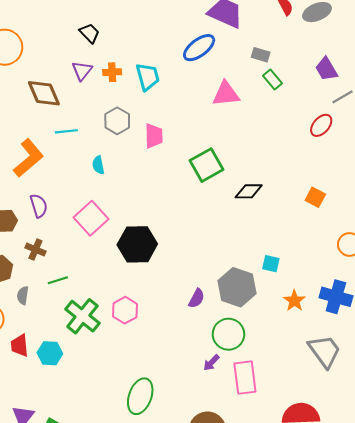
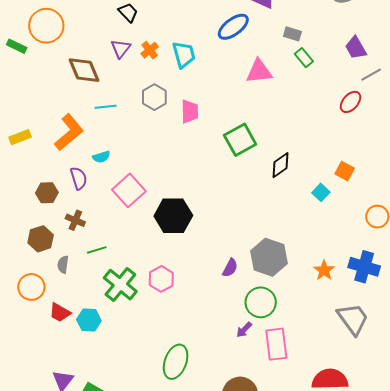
orange cross: (112, 72) -> (150, 50), turned -36
cyan semicircle: (98, 165) -> (101, 157), moved, turned -96
black diamond: (249, 191) -> (280, 165), turned -36
cyan square: (271, 264) -> (321, 192), moved, turned 30
red trapezoid: (20, 345) -> (60, 313), turned -55

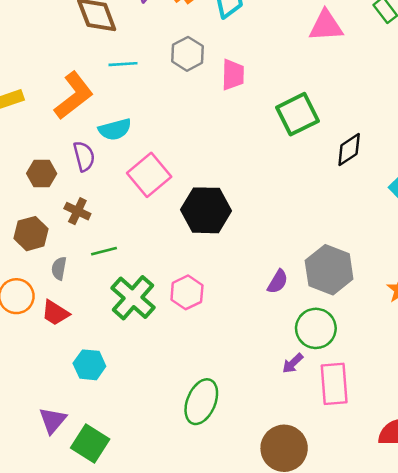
cyan semicircle: (101, 157) -> (115, 129), size x1.4
red trapezoid: (60, 313) -> (55, 313), moved
cyan hexagon: (89, 320) -> (89, 365), moved

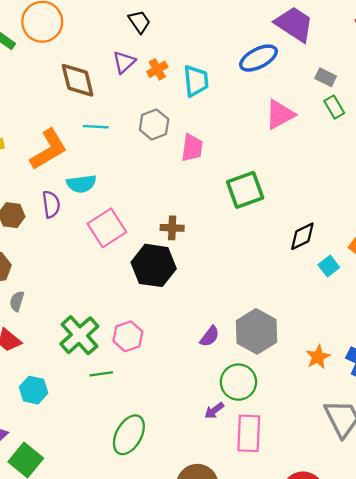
pink triangle: (326, 26) -> (280, 114), turned -32
black diamond: (349, 150) -> (302, 236), moved
brown cross: (77, 211) -> (172, 228), moved, turned -30
green line: (104, 251) -> (101, 374), moved

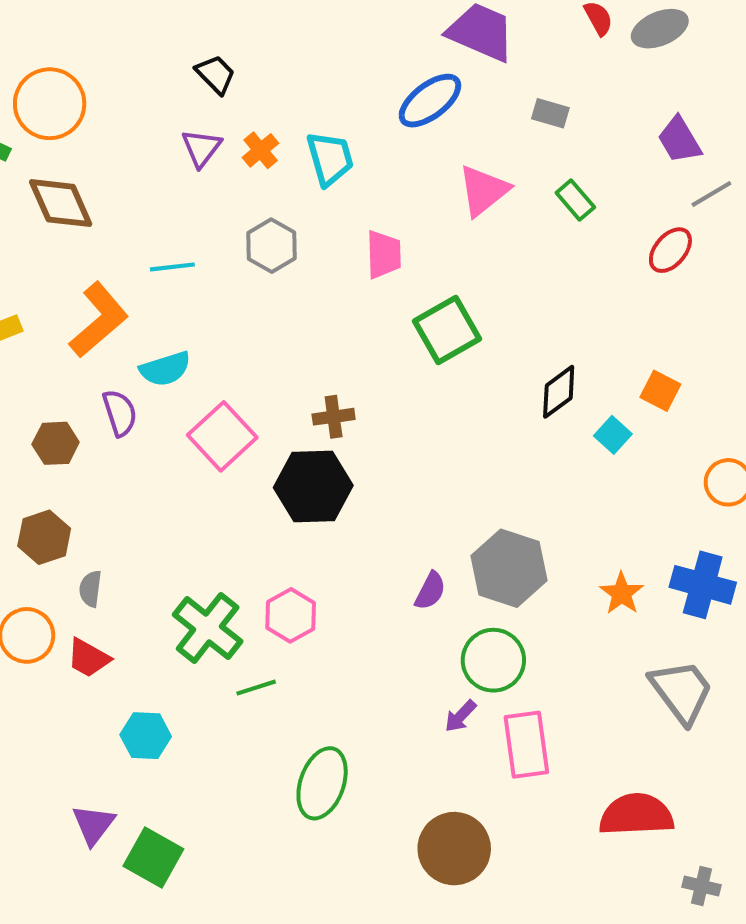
brown diamond: (78, 80) -> (61, 203), moved
green rectangle: (334, 107) -> (575, 200), moved
pink trapezoid: (192, 148) -> (384, 255), moved

